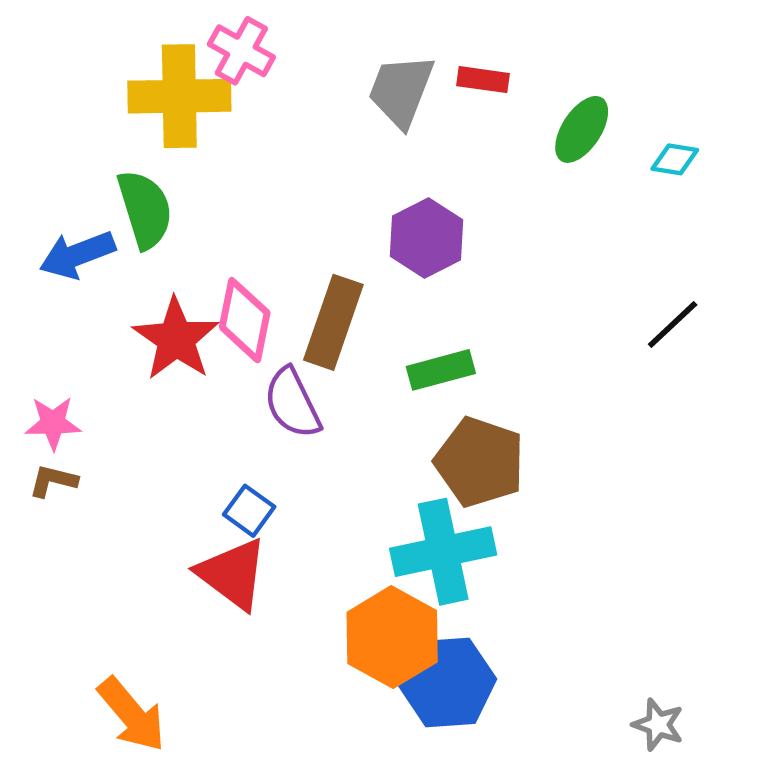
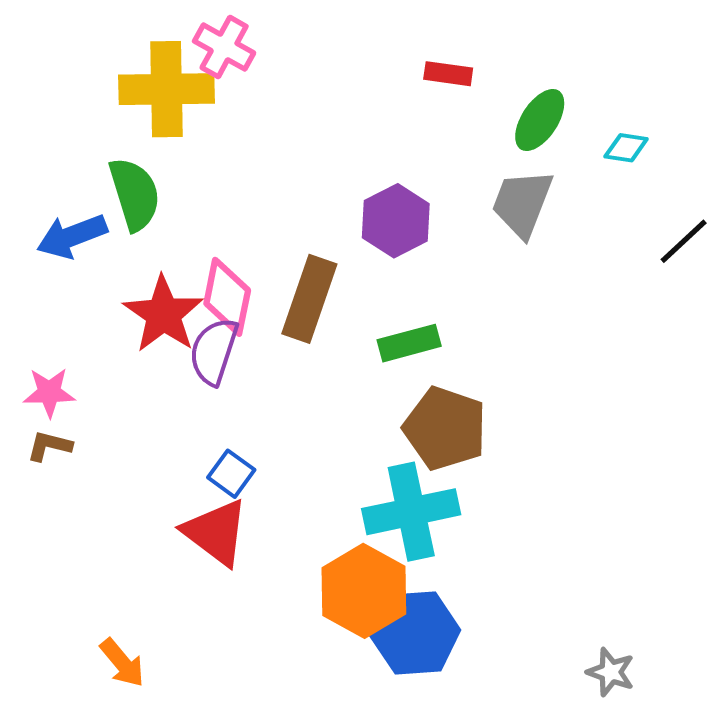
gray trapezoid: (401, 91) -> (522, 203), moved
black line: (673, 324) -> (684, 241), moved
purple semicircle: (292, 403) -> (214, 351), moved, turned 44
orange arrow: (132, 715) -> (122, 663), size x0.7

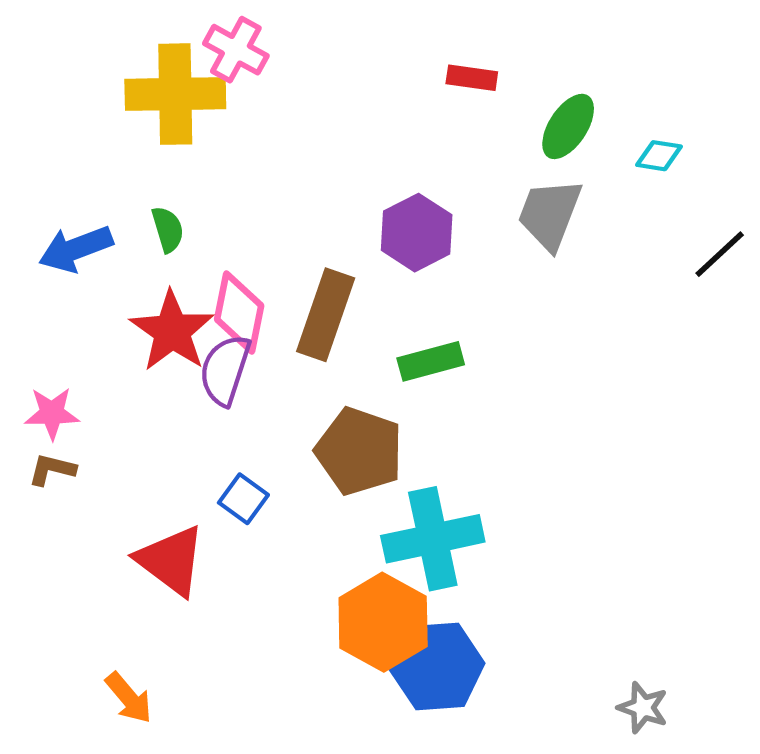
green semicircle: (135, 194) -> (168, 229), moved, size x0.6
brown pentagon: (445, 428) -> (359, 451), moved
red triangle: (216, 532) -> (171, 560), moved

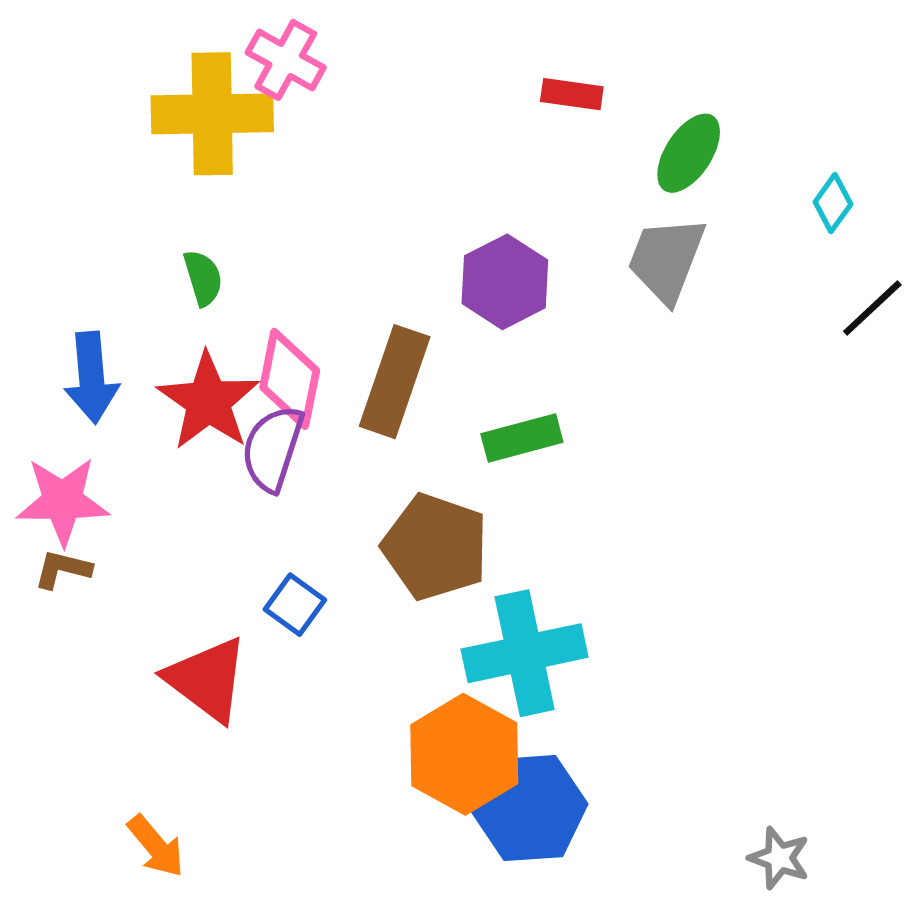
cyan diamond: (659, 156) -> (833, 203), moved, turned -63
blue arrow: (76, 249) -> (91, 378), moved, turned -74
pink star: (52, 413) -> (63, 501), size x1.4

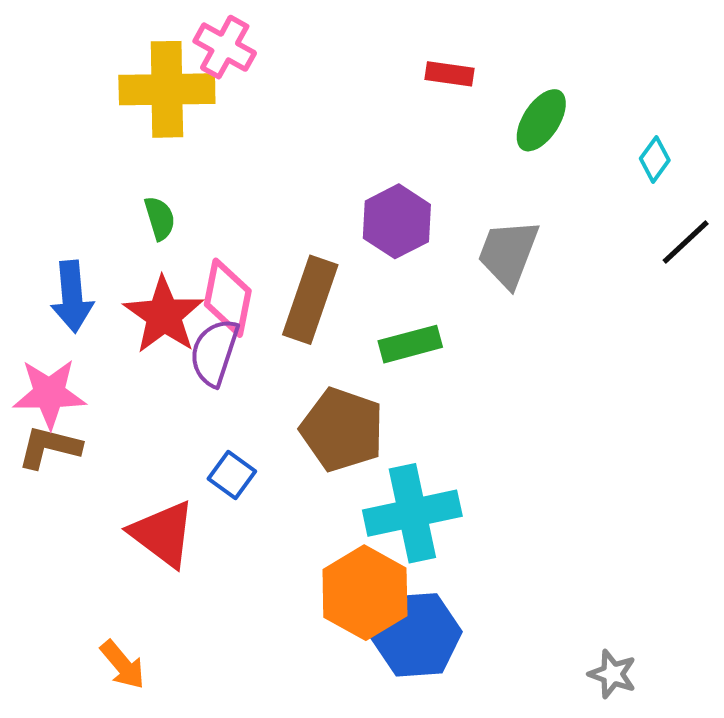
gray trapezoid: (666, 259) -> (508, 253), moved
brown L-shape: (63, 569) -> (49, 447), size x1.4

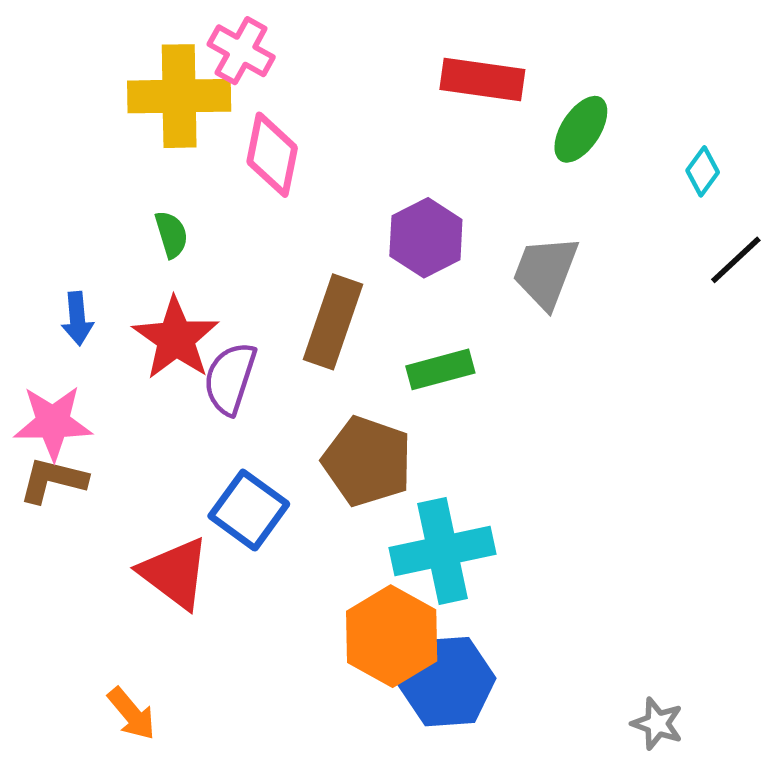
red rectangle: (449, 74) -> (482, 79), size x1.6
blue arrow: (72, 297) -> (77, 319), size x0.7
pink diamond: (228, 298) -> (272, 155), moved
blue square: (232, 475) -> (249, 510), size x1.5

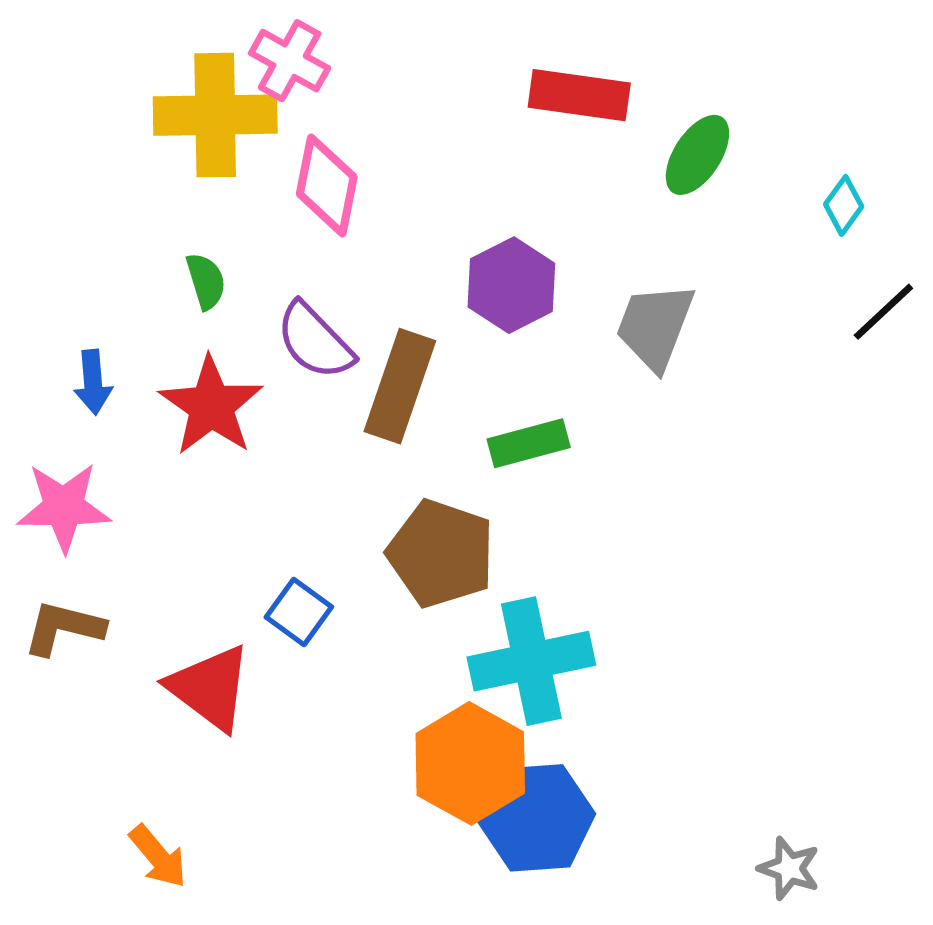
purple semicircle: (230, 378) -> (315, 341), moved, turned -62
brown L-shape: (53, 480) -> (64, 628), moved
blue square: (249, 510) -> (299, 612), size x0.7

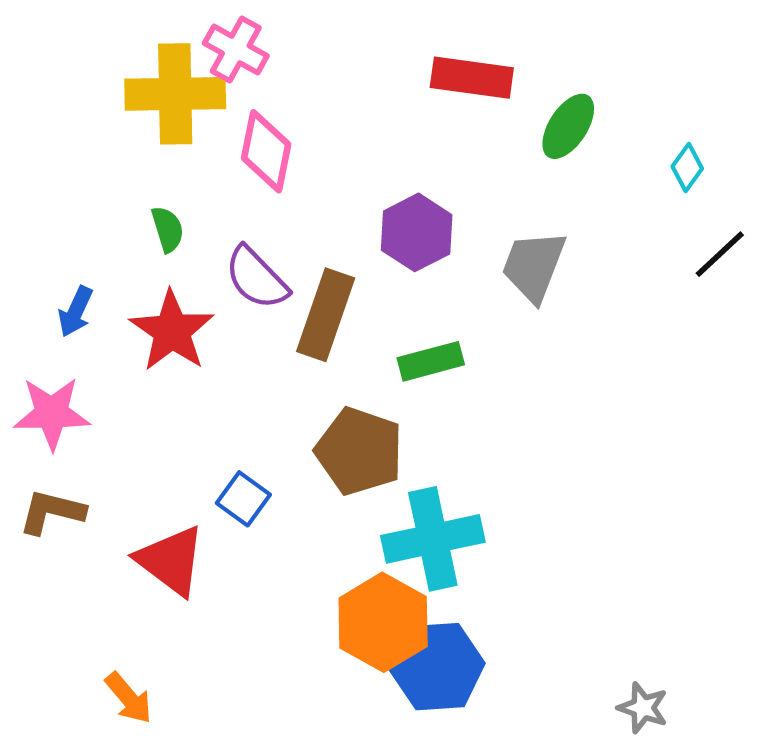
blue arrow: (93, 382) -> (76, 311), turned 30

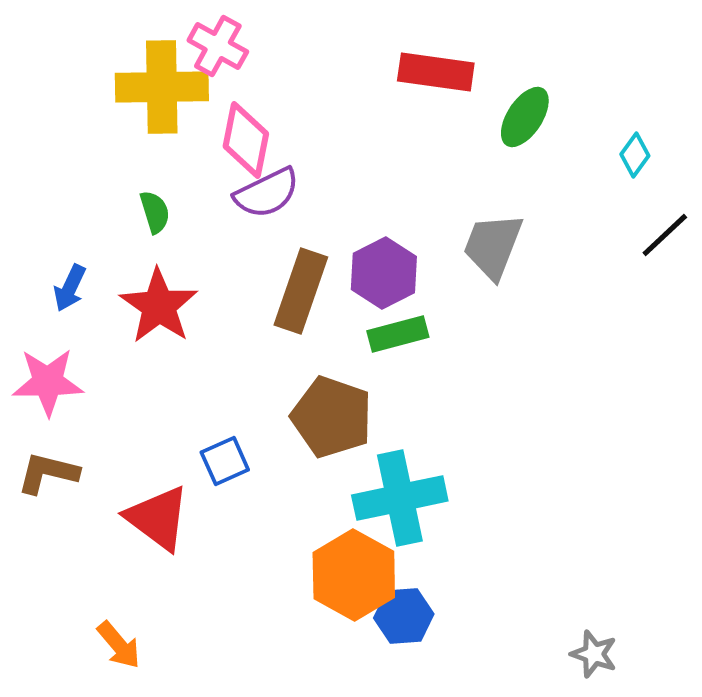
purple hexagon: (417, 232) -> (384, 273), moved
purple semicircle: (256, 278) -> (267, 193), moved, turned -72
blue square: (243, 499) -> (225, 461), turned 30
blue hexagon: (437, 667) -> (404, 616), size x0.7

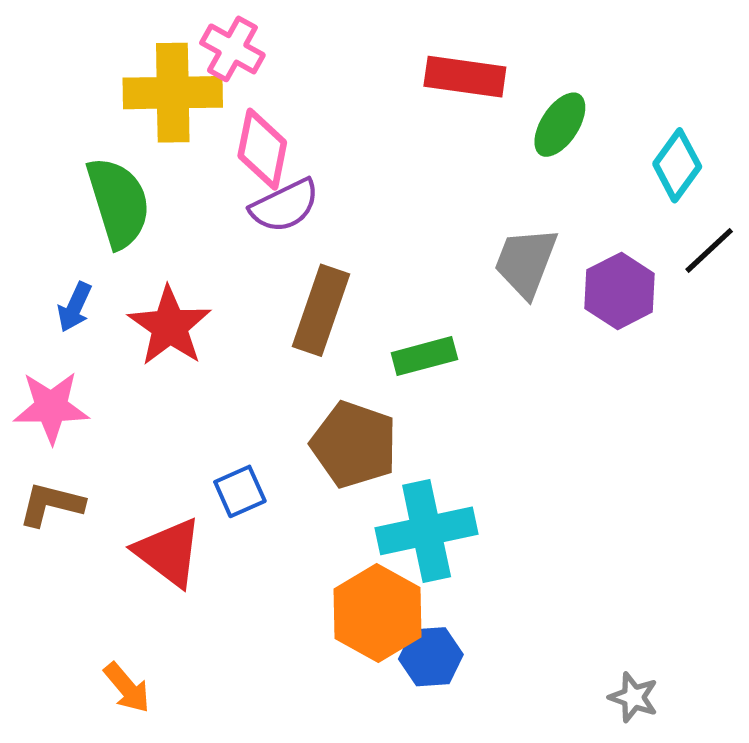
cyan diamond: (635, 155) -> (677, 165), size x1.5
green semicircle: (155, 212) -> (118, 202), moved, size x2.0
purple hexagon: (384, 273) -> (620, 291), moved

